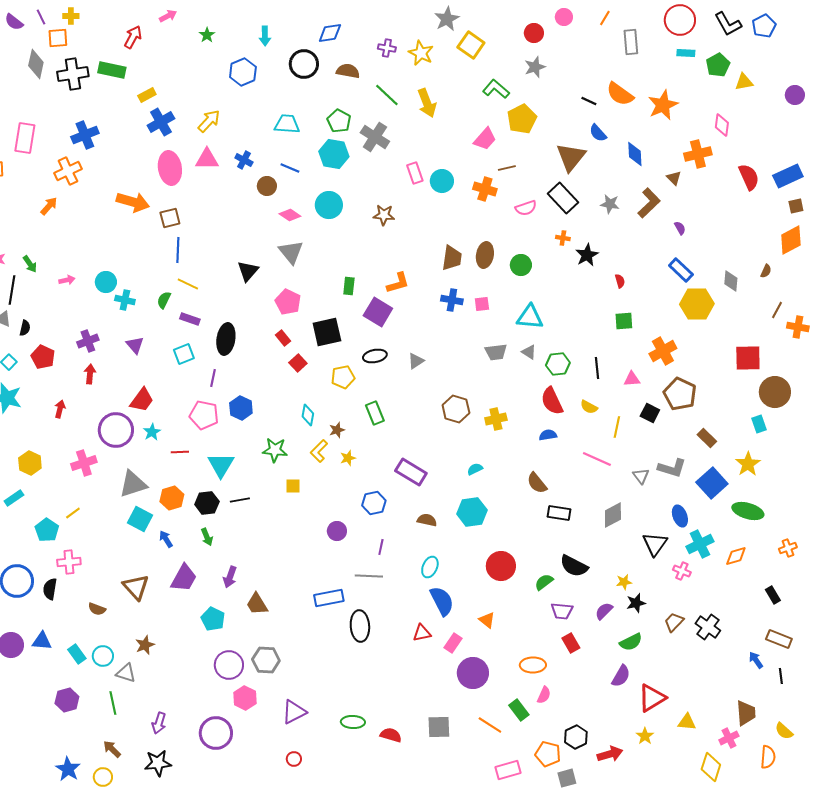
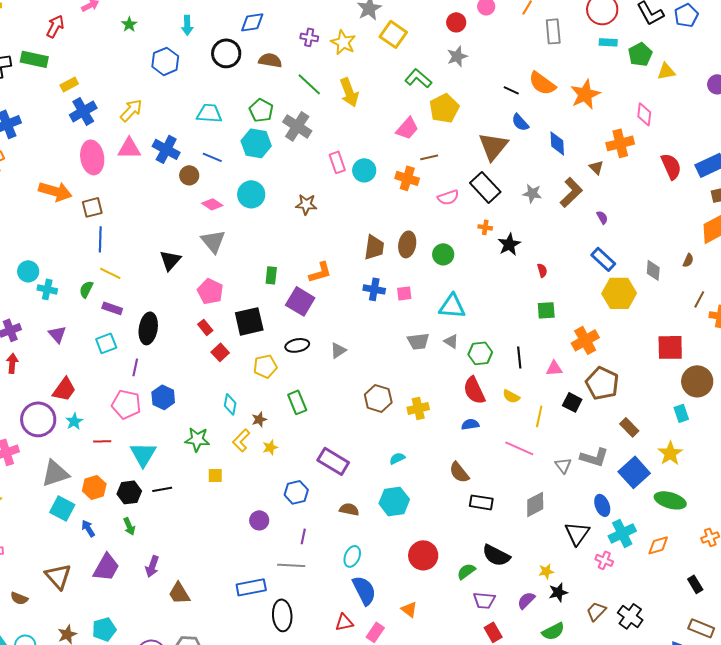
blue cross: (244, 160) -> (166, 149), size x1.5
cyan pentagon: (213, 619) -> (104, 629), moved, turned 30

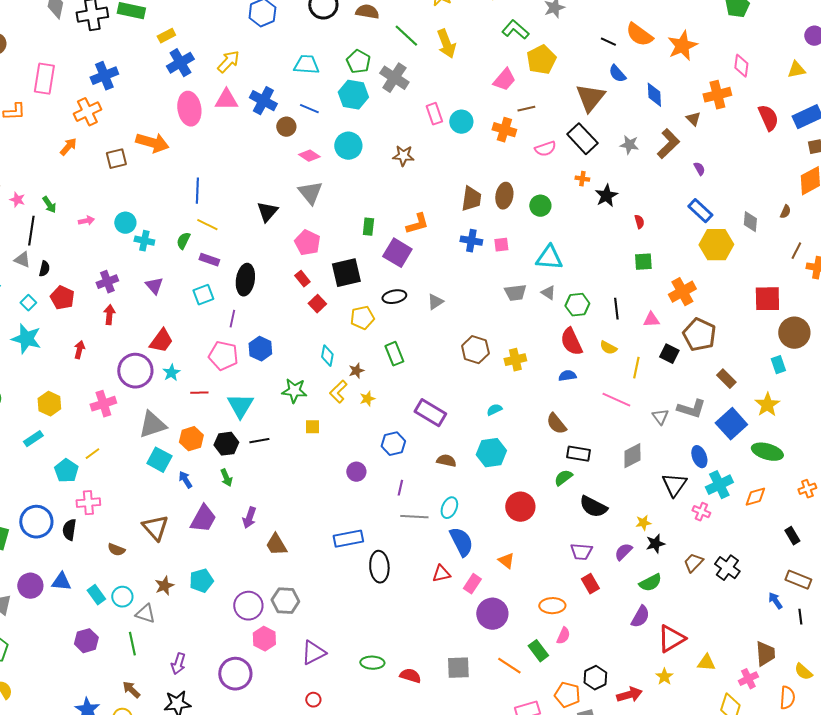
yellow triangle: (666, 71) -> (796, 70), moved
brown square: (92, 207) -> (116, 159), moved
gray line: (291, 565) -> (414, 517), moved
green semicircle: (466, 571) -> (563, 478), moved

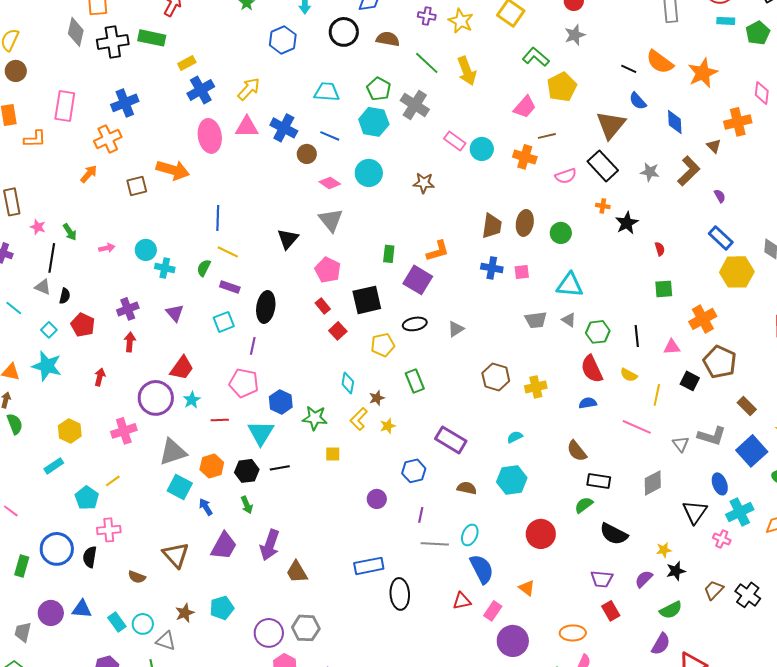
pink rectangle: (434, 114) -> (455, 141), turned -35
blue hexagon: (260, 349) -> (281, 402), moved
purple arrow: (249, 518) -> (270, 545), size x1.4

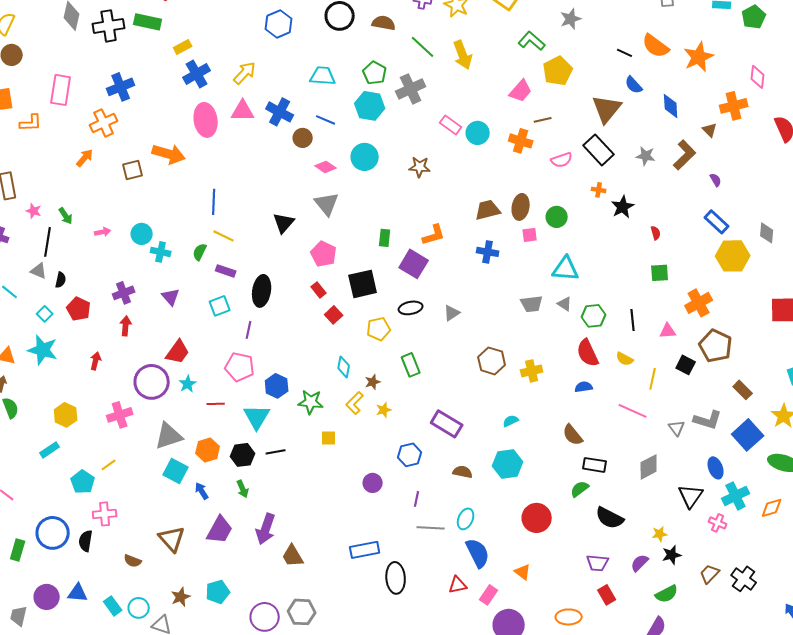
gray cross: (415, 105) -> (411, 89), turned 32
brown trapezoid: (492, 226) -> (488, 210), turned -112
pink square: (522, 272) -> (530, 235), moved

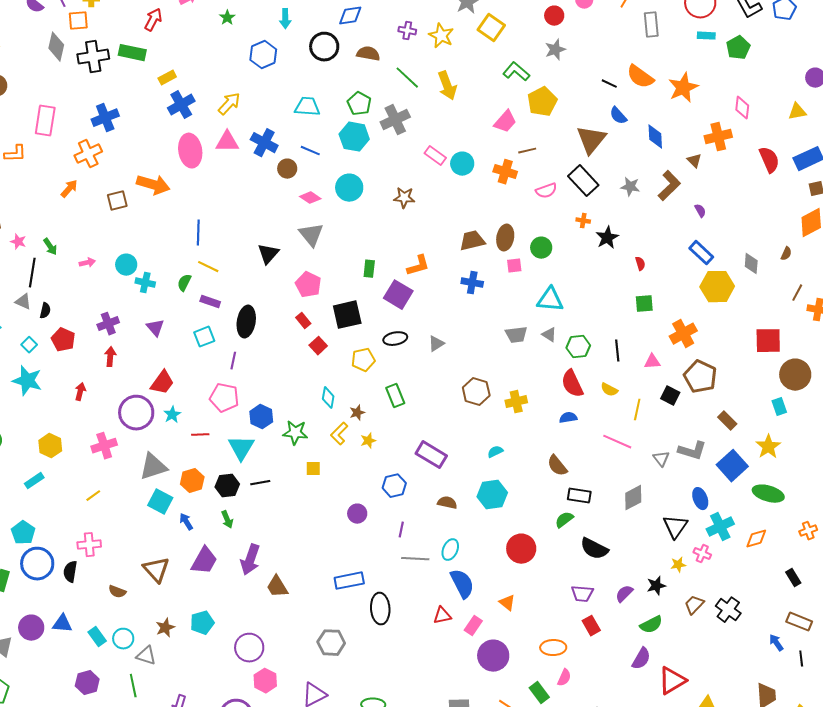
cyan pentagon: (83, 482) -> (23, 533), moved
yellow star: (660, 534) -> (678, 565), moved
gray hexagon: (302, 612) -> (331, 643), moved

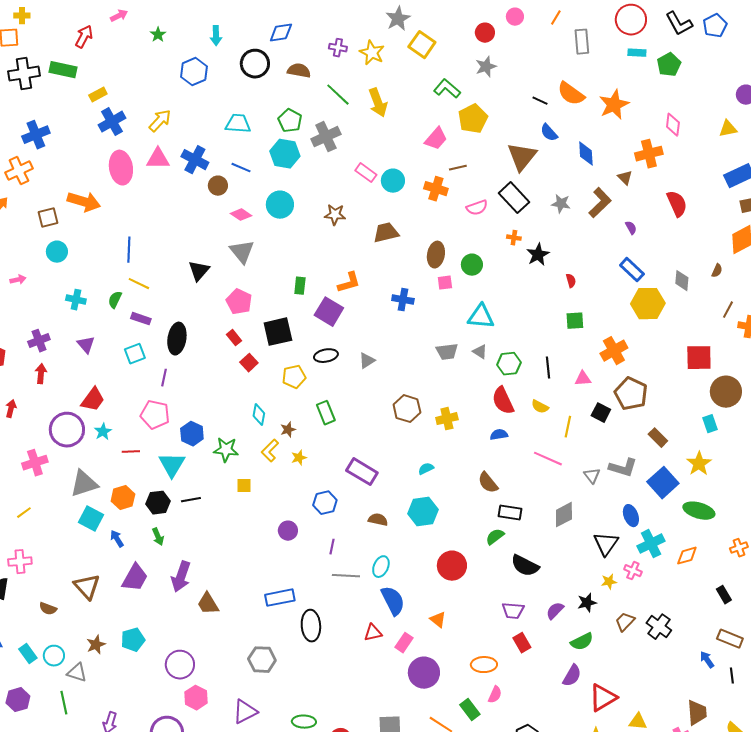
red semicircle: (769, 160) -> (677, 204), moved
brown trapezoid: (472, 241) -> (386, 233), moved
cyan circle: (126, 265) -> (57, 252), moved

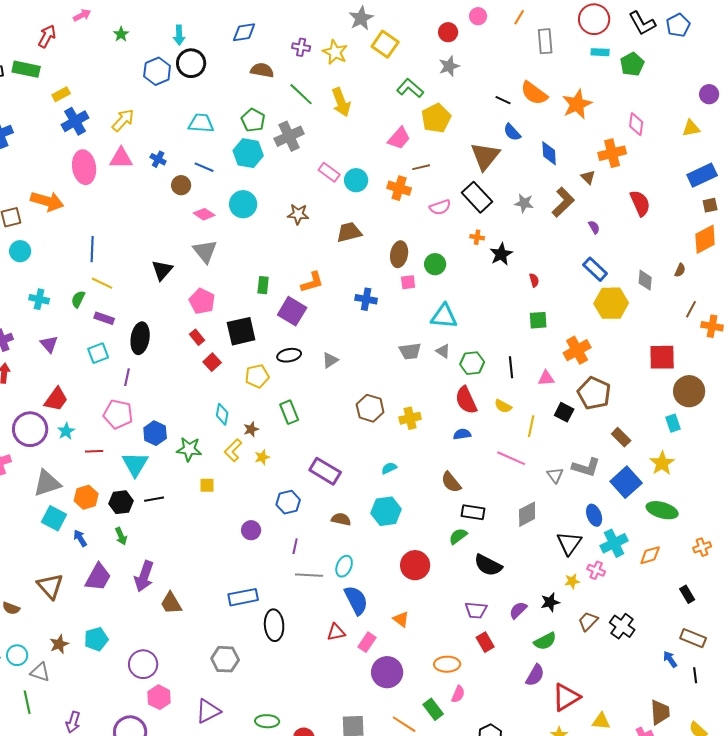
black circle: (255, 64) -> (191, 63), moved
blue cross: (195, 160) -> (158, 159), size x0.6

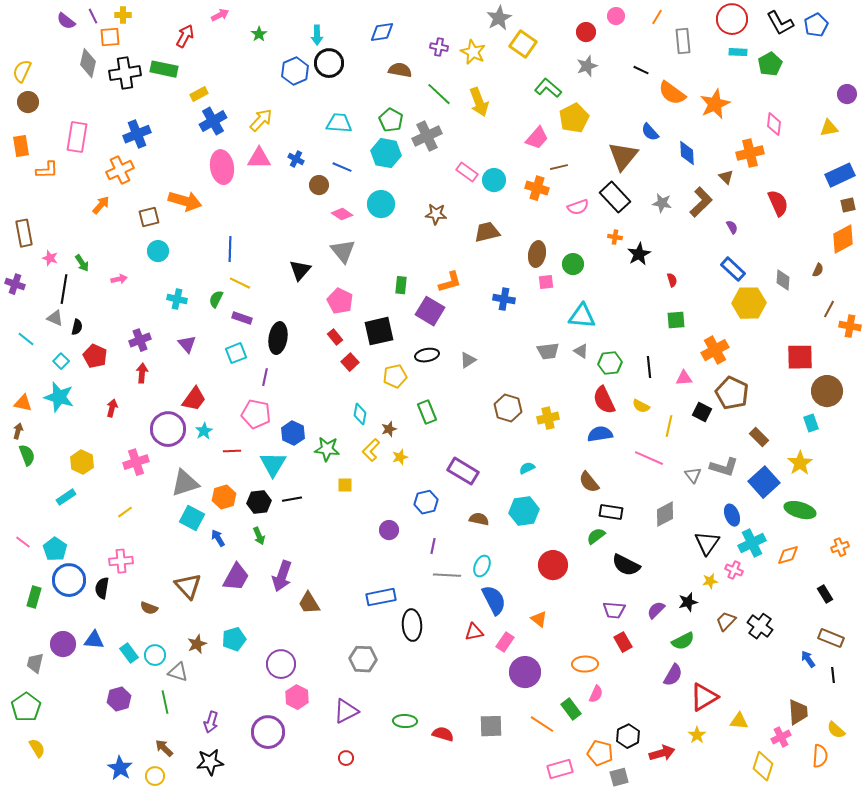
black line: (503, 100) -> (641, 70), moved
blue semicircle: (462, 434) -> (600, 434), size x1.4

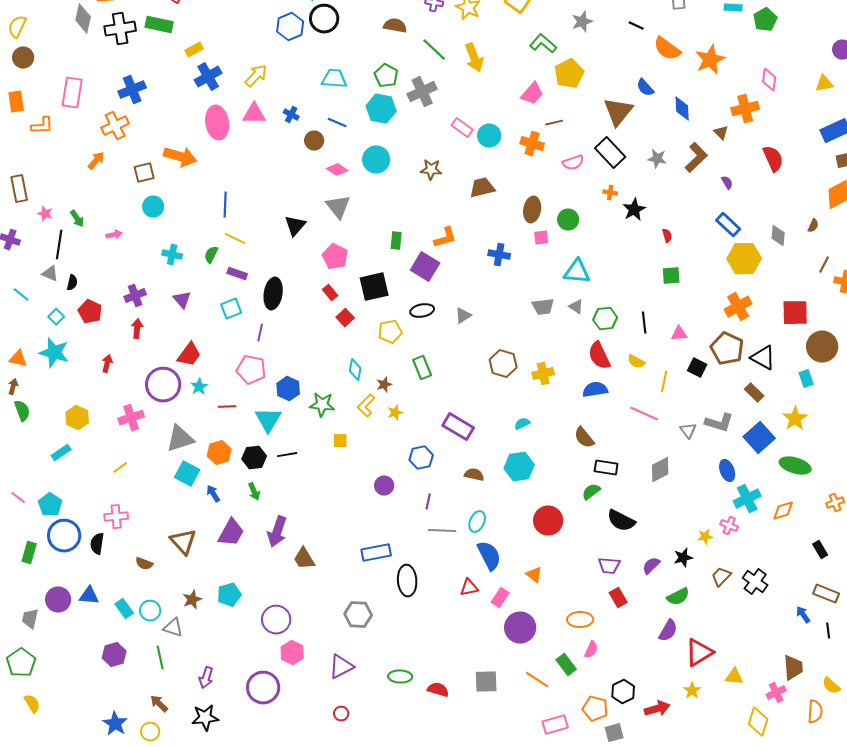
orange cross: (715, 350) -> (738, 307), moved
black triangle: (707, 543) -> (763, 358), moved, turned -36

